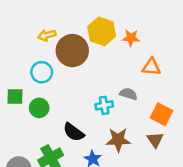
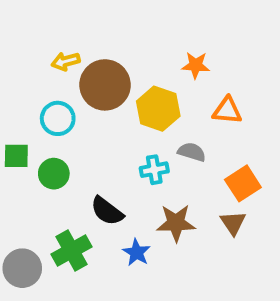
yellow hexagon: (102, 31) -> (158, 109), moved
orange square: (162, 114) -> (243, 183), turned 30

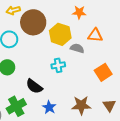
gray semicircle: (192, 152) -> (77, 48), moved
brown star: (176, 223) -> (81, 105), moved
brown triangle: (233, 223) -> (109, 105), moved

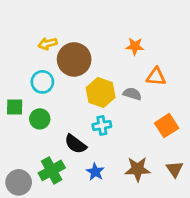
yellow hexagon: (60, 34) -> (101, 92), moved
cyan cross: (58, 65) -> (102, 126), moved

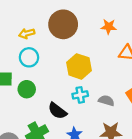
yellow arrow: (48, 44) -> (27, 33), moved
brown circle: (74, 59) -> (63, 24), moved
gray semicircle: (132, 94) -> (106, 101), moved

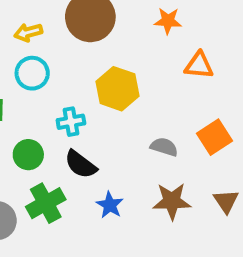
green circle: (27, 89) -> (28, 155), moved
cyan cross: (80, 95) -> (71, 122), moved

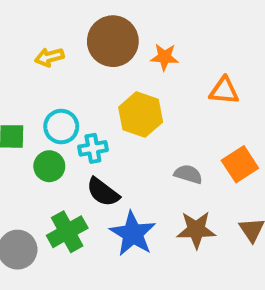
orange star: (168, 21) -> (164, 57), moved
cyan circle: (32, 73) -> (61, 127), moved
green circle: (28, 155) -> (49, 166), moved
blue star: (110, 205) -> (133, 234), size x1.6

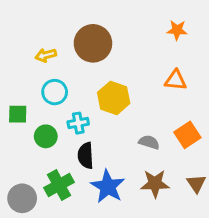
orange star: (164, 57) -> (177, 30), moved
cyan circle: (61, 127) -> (55, 92), moved
black semicircle: (103, 192) -> (86, 155), turned 50

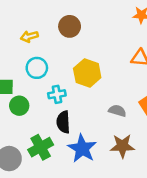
brown circle: (93, 43) -> (70, 26), size x0.7
green circle: (46, 136) -> (19, 106), moved

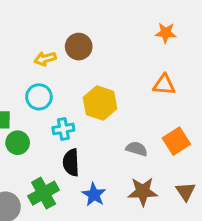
yellow arrow: (29, 36) -> (45, 59), moved
blue star: (82, 148) -> (94, 195), size x0.7

